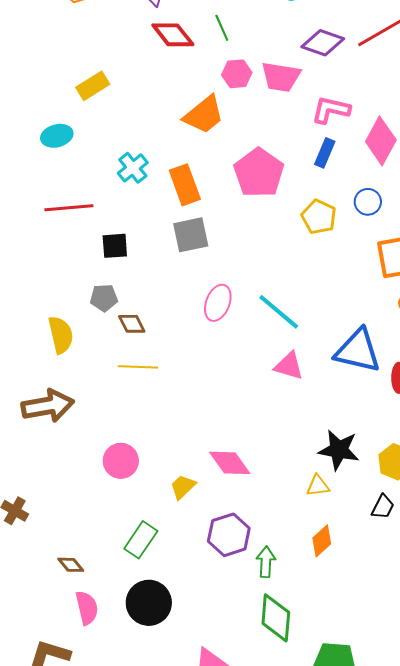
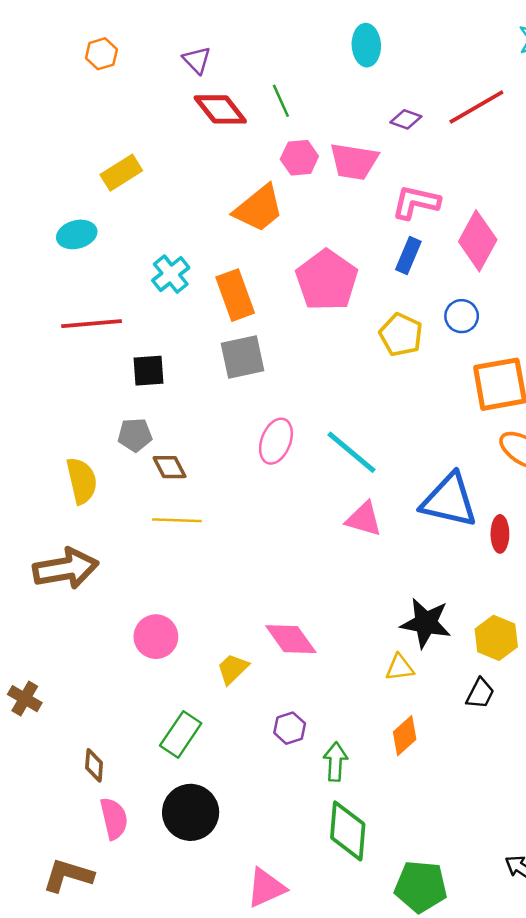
purple diamond: (323, 43) -> (406, 119), size x0.6
purple hexagon: (229, 535) -> (290, 728), size x0.6
brown diamond: (71, 565) -> (94, 765), turned 44

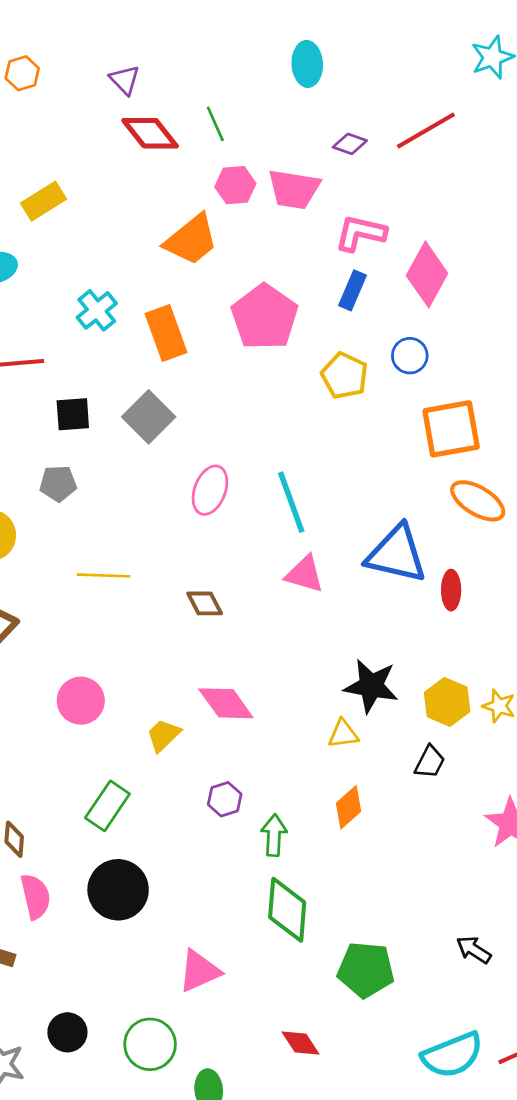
gray square: (243, 357) -> (149, 417), moved, turned -33
cyan line: (351, 452) -> (291, 502), turned 30
brown diamond: (170, 467) -> (205, 603), moved

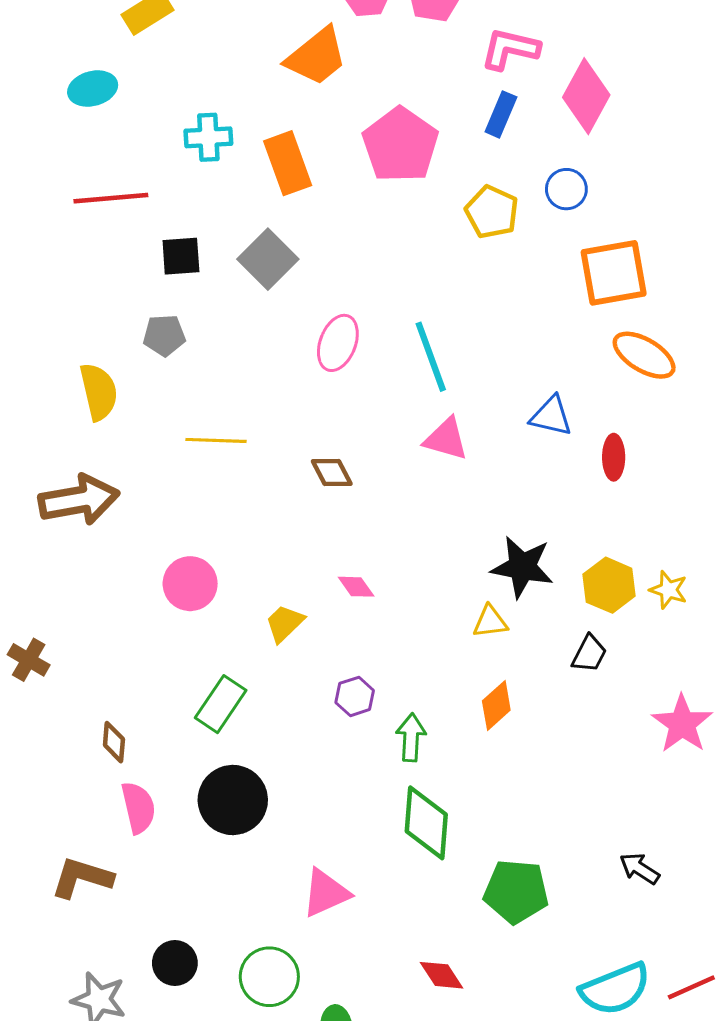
cyan cross: (97, 310) -> (208, 137), turned 36
blue triangle: (396, 554) -> (551, 416), size x0.6
pink diamond: (226, 703) -> (356, 587), size x0.6

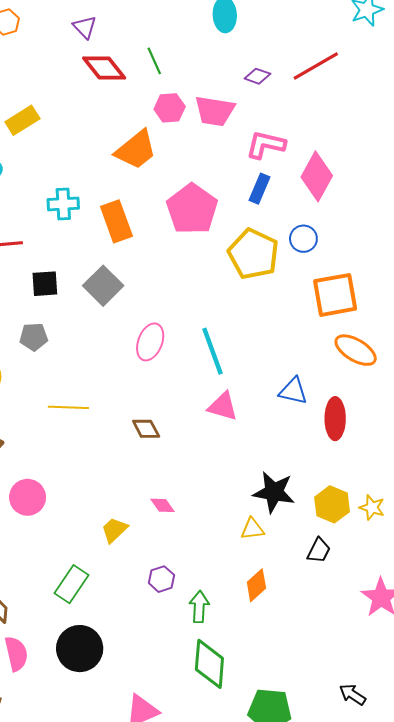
yellow pentagon: (492, 212) -> (253, 254), size x1.4
red ellipse: (614, 457) -> (335, 419), size x1.4
pink circle: (190, 584) -> (28, 497), moved

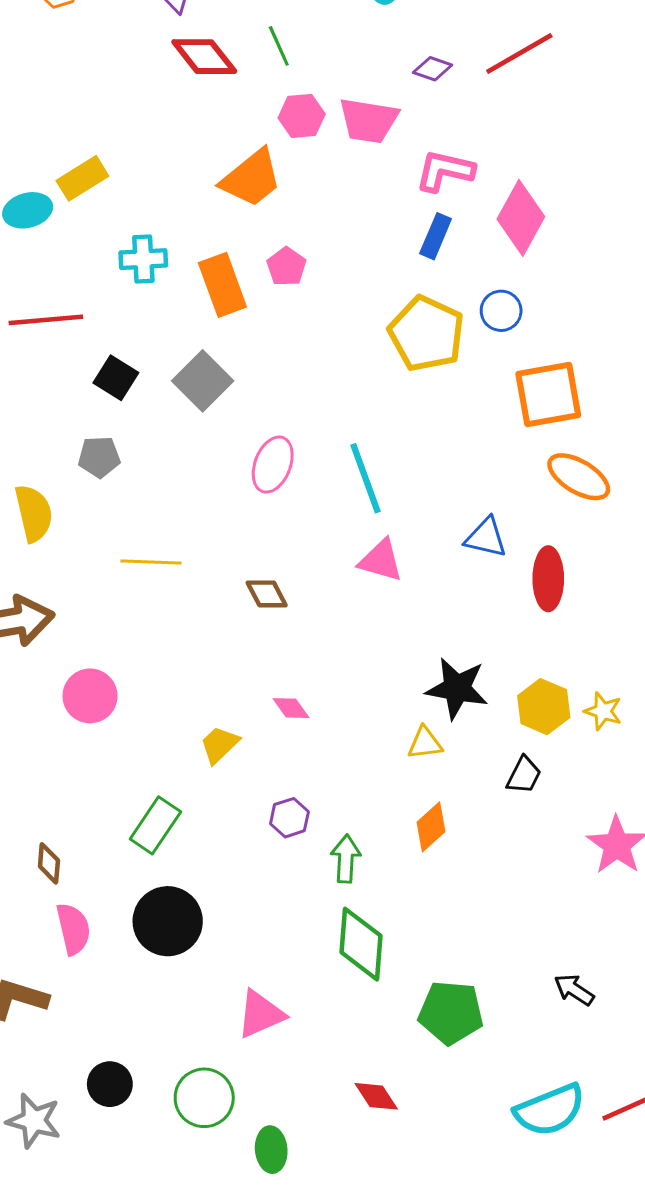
yellow rectangle: (22, 120) -> (82, 178), moved
pink pentagon: (192, 209) -> (286, 267), moved, size x0.5
black square: (45, 284) -> (116, 378), turned 36

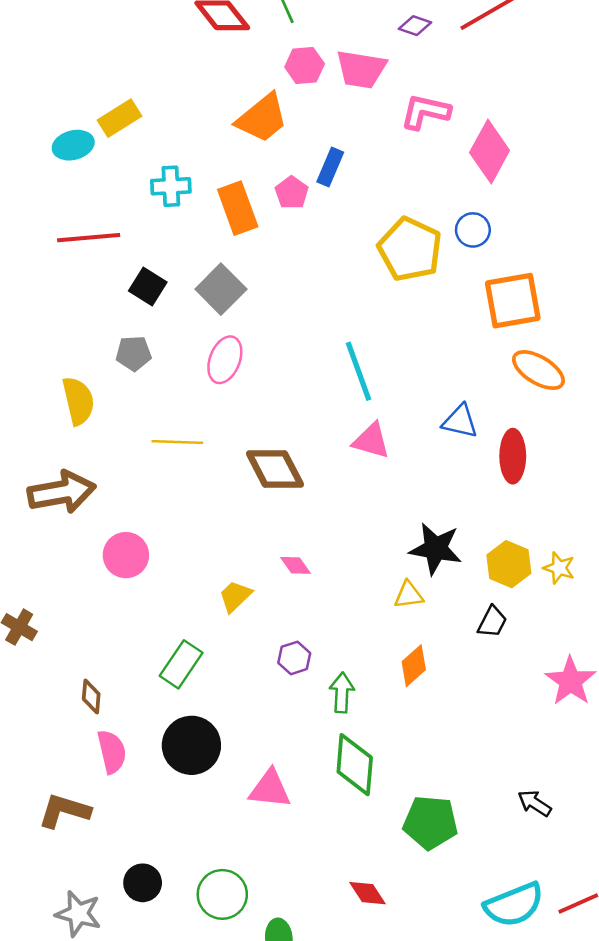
blue rectangle: (436, 236) -> (330, 167), moved
pink ellipse: (273, 465) -> (225, 360), moved
brown diamond: (267, 594) -> (275, 469), size x1.6
pink triangle: (261, 1014) -> (270, 789), moved, turned 30

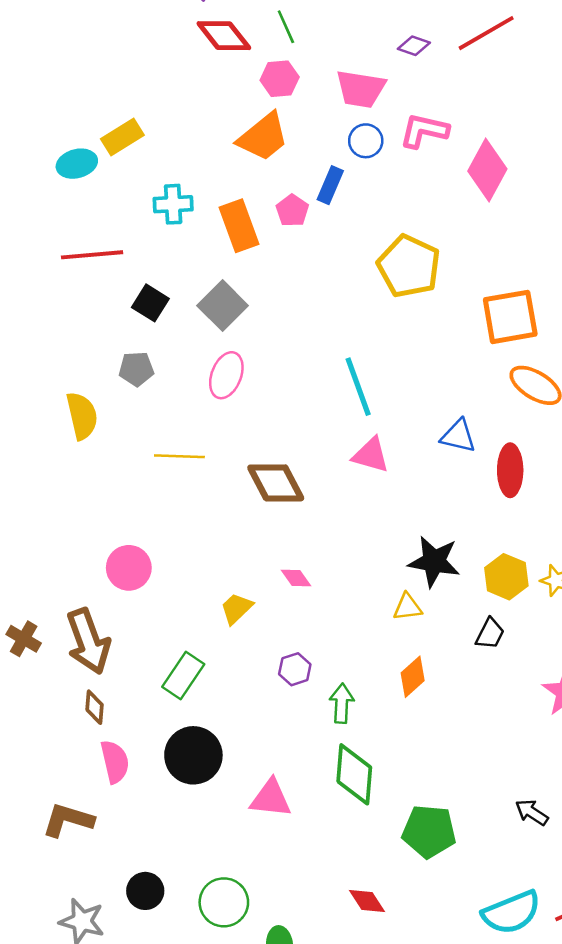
pink hexagon: (305, 65) -> (280, 79), moved
blue circle: (473, 230) -> (366, 141), moved
brown arrow: (62, 492) -> (88, 641), moved, turned 80

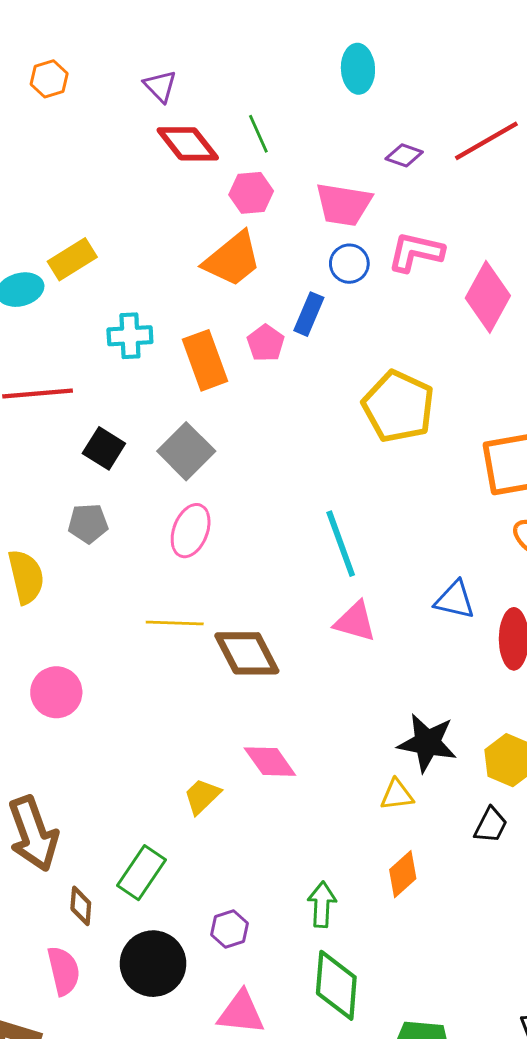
yellow line: (179, 456) -> (175, 623), moved
pink circle: (129, 568) -> (56, 692), moved
pink diamond: (296, 578) -> (270, 762), size x1.5
purple hexagon: (295, 669) -> (230, 929), moved
brown diamond: (95, 707) -> (81, 906), moved

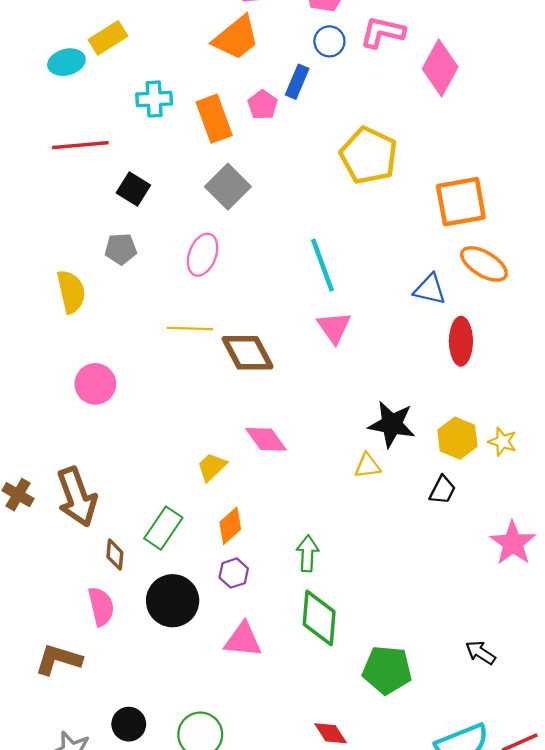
gray square: (186, 451) -> (228, 187), moved
blue triangle: (455, 600) -> (430, 289), moved
pink triangle: (355, 622) -> (334, 327), turned 39
orange diamond: (403, 874) -> (230, 526), moved

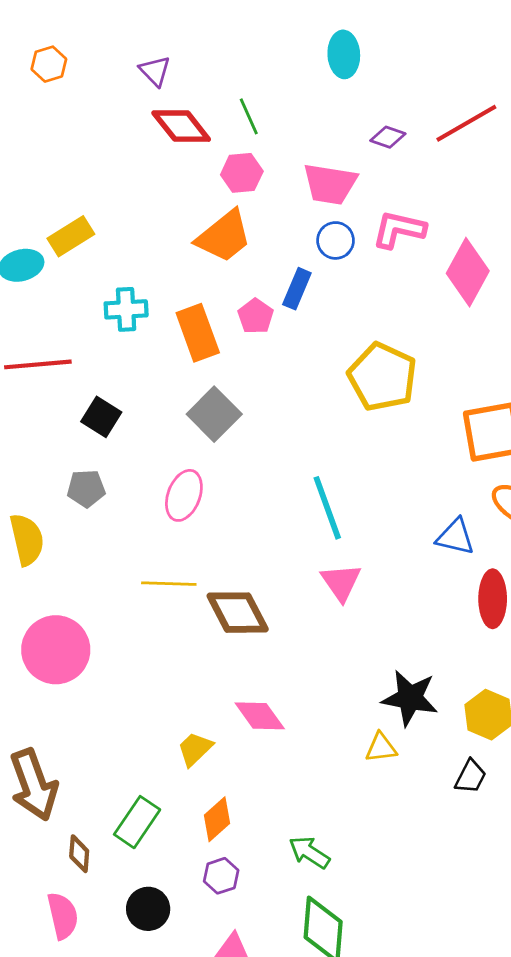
pink circle: (95, 384) -> (56, 650), size x1.4
green arrow: (308, 553) -> (309, 852), turned -60
black circle: (173, 601) -> (148, 909), size x0.7

